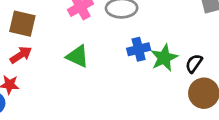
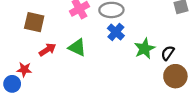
blue cross: (139, 49) -> (116, 32), moved, turned -35
red arrow: (21, 55) -> (47, 50), moved

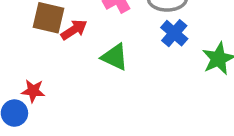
red arrow: (47, 50) -> (74, 30), moved

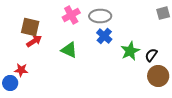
red arrow: (74, 30) -> (34, 41), moved

